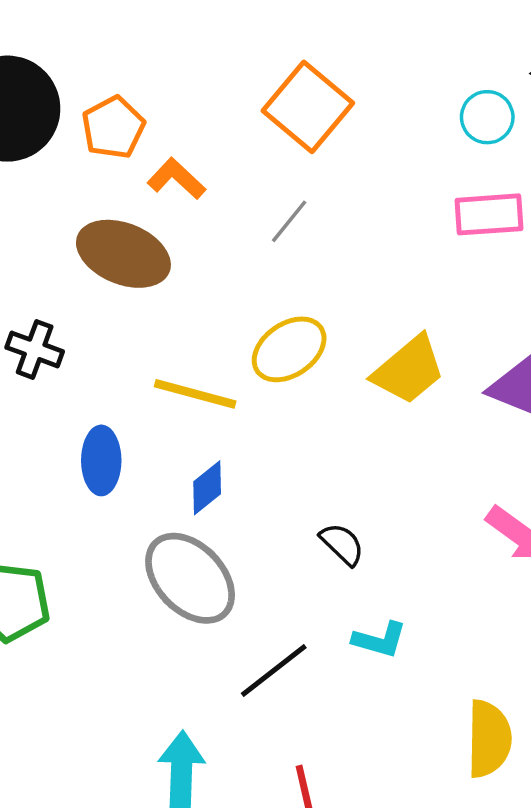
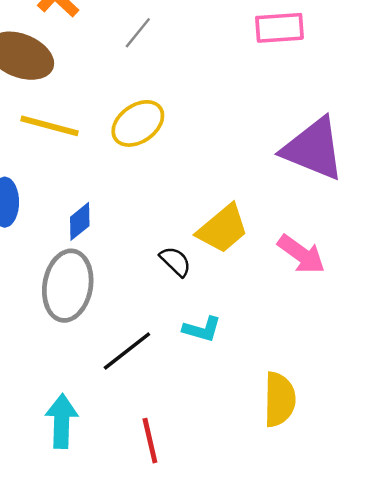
yellow trapezoid: (409, 370) -> (223, 229), moved
yellow line: (195, 394) -> (50, 126), moved
gray ellipse: (190, 578) -> (68, 286), turned 54

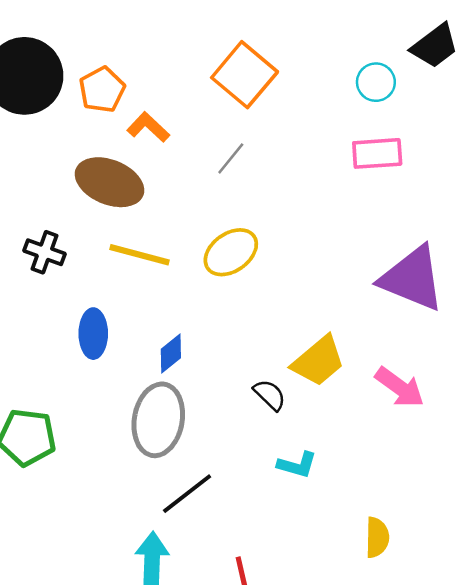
black line: (127, 351) -> (187, 494), moved
yellow semicircle: (279, 399) -> (377, 537), size x0.7

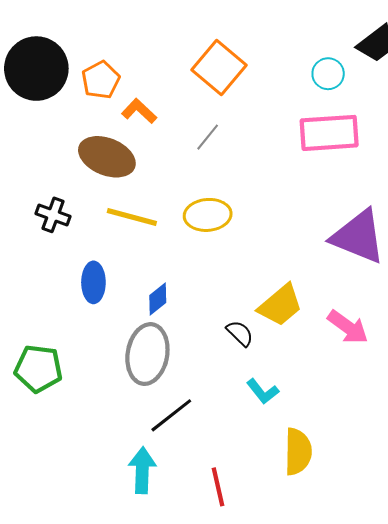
pink rectangle: (377, 153) -> (329, 133), size x1.4
yellow ellipse: (231, 252) -> (208, 215), turned 30
cyan L-shape: (297, 465) -> (263, 391), turned 36
yellow semicircle: (377, 537) -> (298, 452), moved, size x1.4

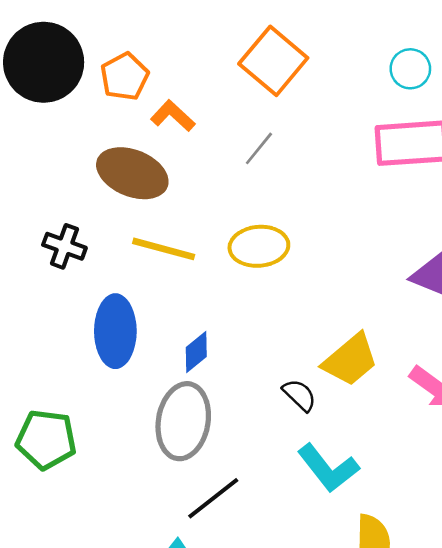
blue ellipse: (93, 282) -> (115, 331), size x1.4
cyan L-shape: (263, 391) -> (328, 468), size x1.5

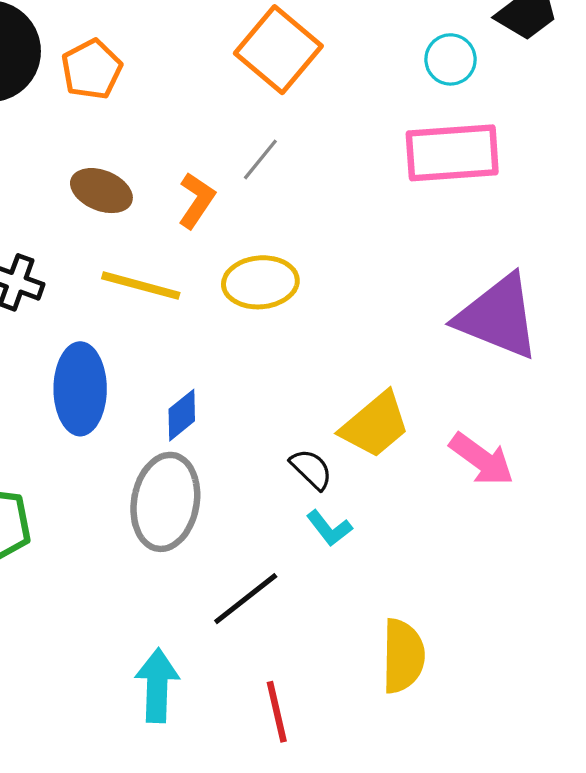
orange L-shape: (173, 116) -> (196, 200), moved, turned 81
brown ellipse: (132, 173) -> (101, 191), size x0.7
cyan L-shape: (328, 468) -> (329, 528), moved, size x0.6
black line: (213, 498) -> (246, 599), moved

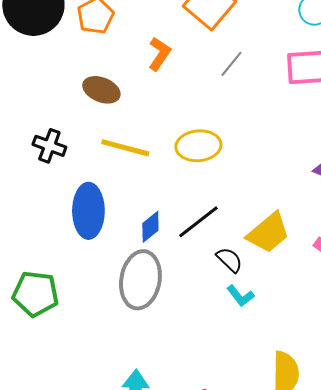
gray line: (260, 159) -> (231, 64), moved
orange L-shape: (196, 200) -> (159, 54), moved
black line: (246, 599) -> (198, 222), moved

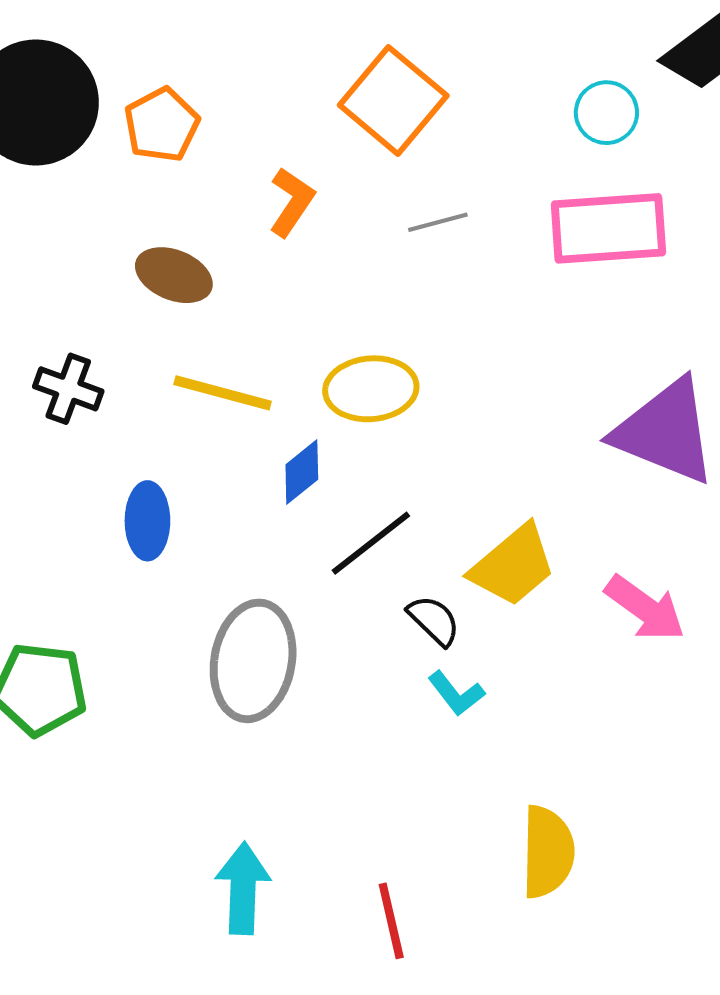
gray line: (231, 64) -> (438, 222), turned 36
blue ellipse: (88, 211) -> (147, 521), size x0.7
blue diamond: (150, 227) -> (302, 472), moved

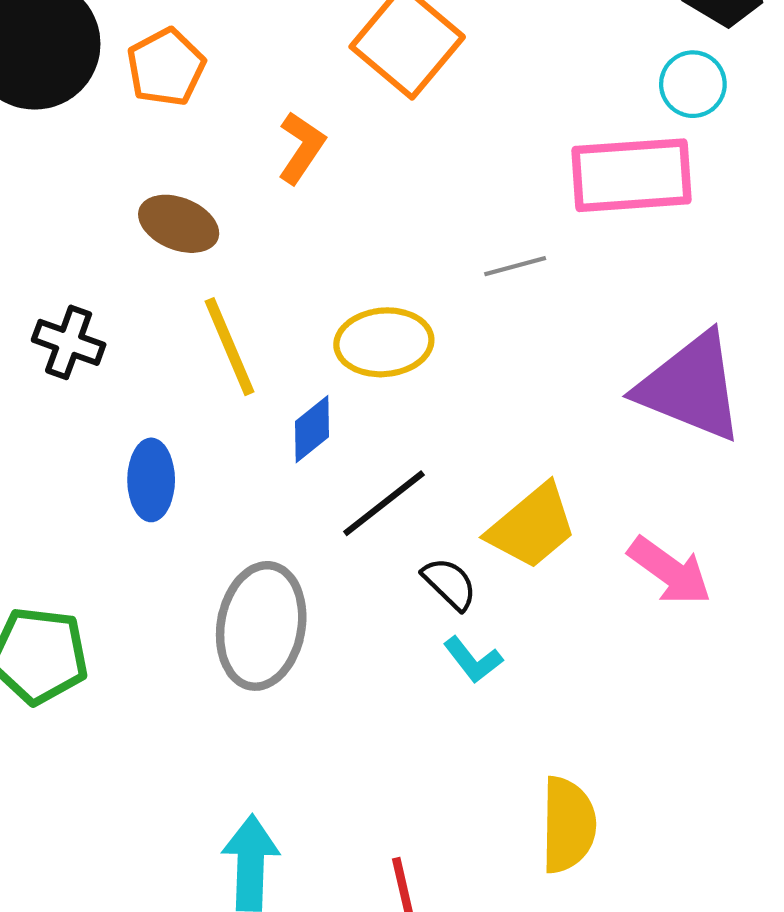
cyan circle: (606, 113) -> (693, 84), moved
gray line: (438, 222) -> (515, 266), moved
yellow line: (223, 393) -> (229, 347), turned 52

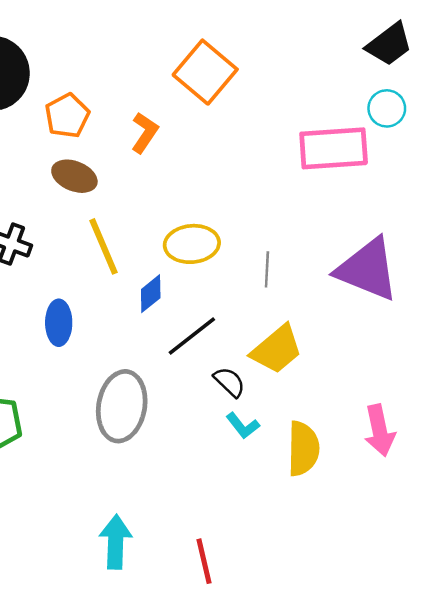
orange pentagon: (166, 67) -> (67, 116), moved
cyan circle: (693, 84) -> (387, 108), moved
gray line: (515, 266) -> (267, 269), moved, turned -72
pink arrow: (670, 571) -> (380, 430), moved, turned 42
yellow semicircle: (568, 825) -> (303, 449), moved

